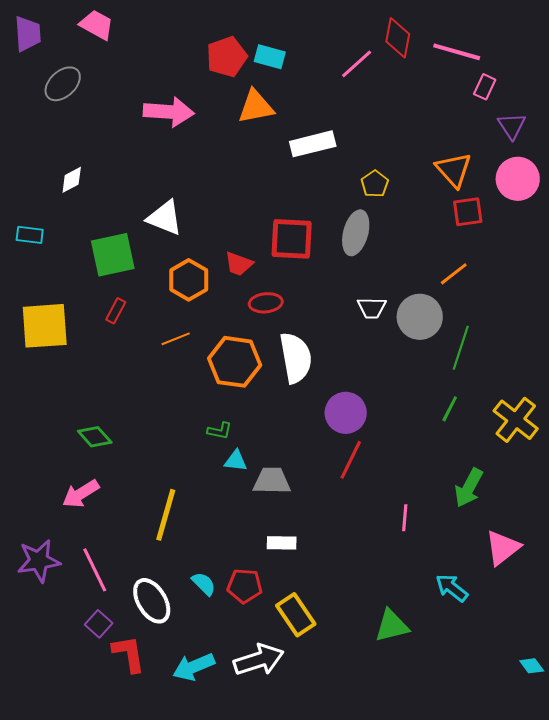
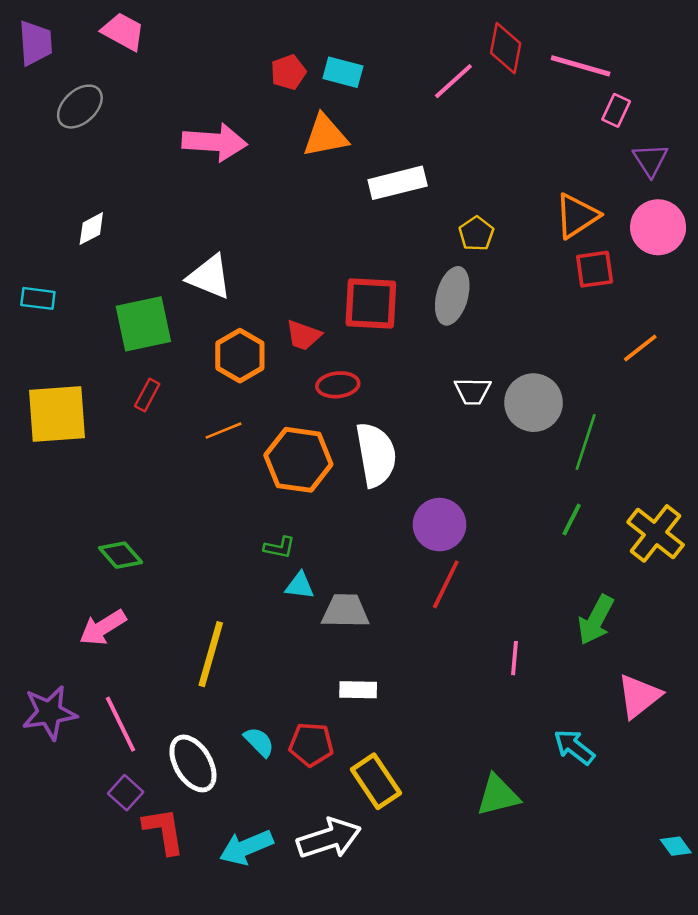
red pentagon: (227, 57) -> (288, 72), size x0.7
orange triangle: (454, 170) -> (577, 216), turned 39
orange line: (454, 274) -> (640, 348), moved

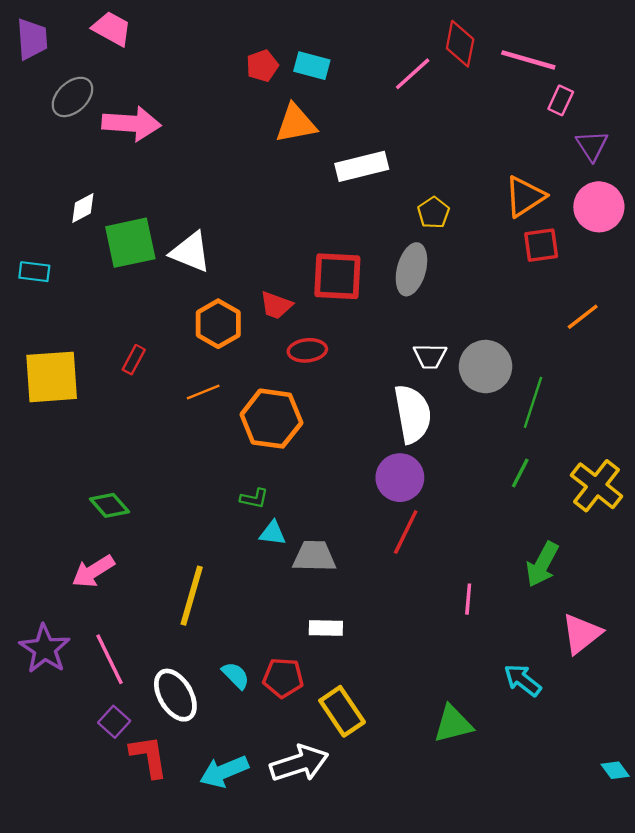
pink arrow: (215, 142) -> (131, 124), moved
green square: (143, 324) -> (130, 243), moved
white semicircle: (376, 455) -> (413, 414), moved
purple star: (49, 713) -> (45, 649), turned -30

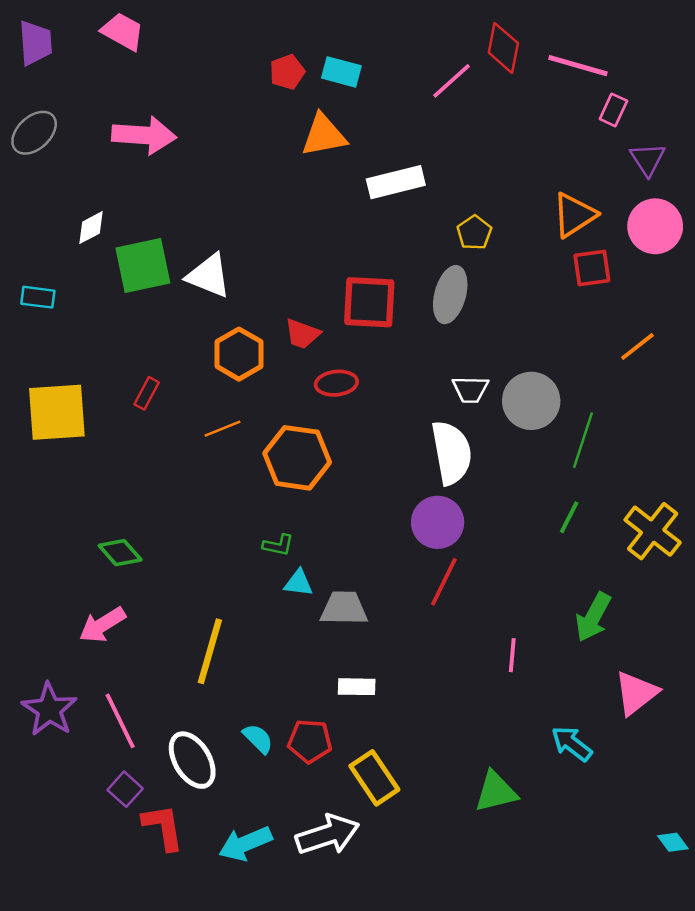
gray ellipse: (72, 97) -> (34, 133), moved

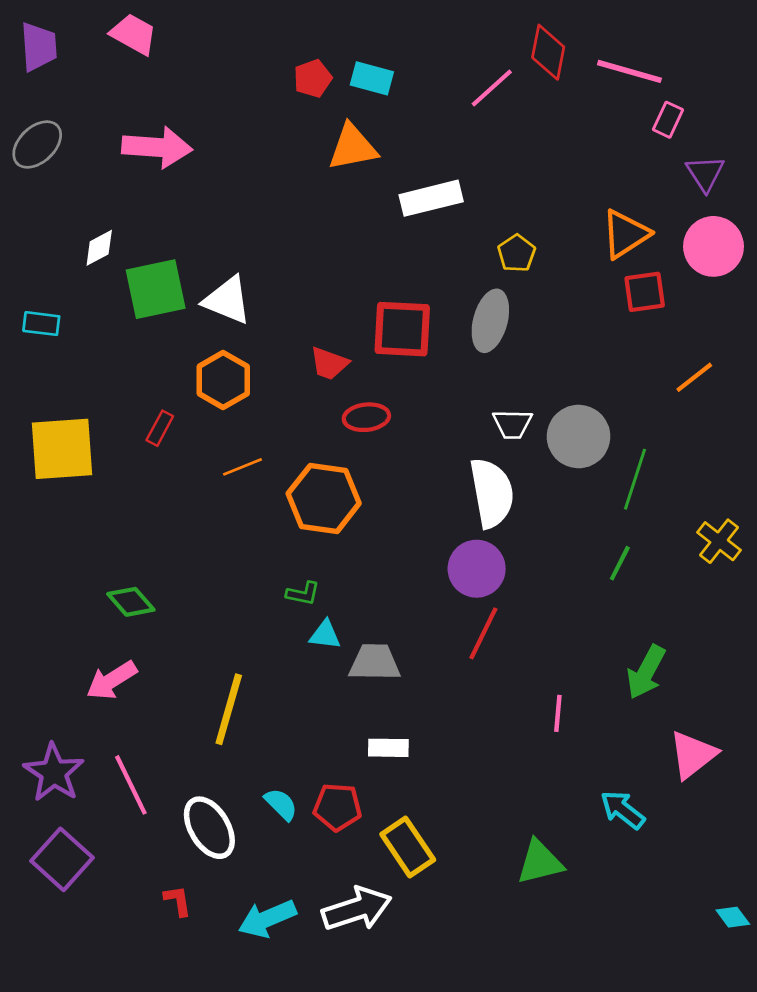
orange hexagon: (239, 354) -> (223, 380), moved
yellow cross: (653, 531) -> (719, 541), moved, size x0.7
purple square: (125, 789) -> (62, 859), moved, size x1.6
red L-shape: (163, 827) -> (178, 901), size x0.6

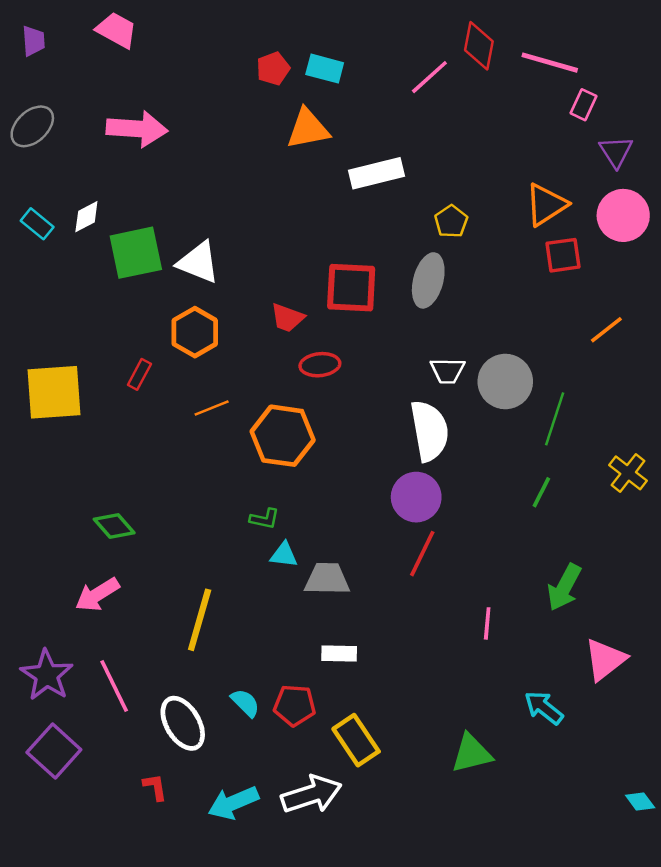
purple trapezoid: (39, 47) -> (33, 41), size x0.7
cyan rectangle: (41, 324) -> (37, 224), moved, turned 32

